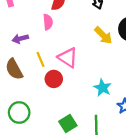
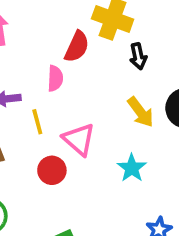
yellow line: (40, 59) -> (37, 122), moved
cyan star: (103, 88) -> (132, 168), moved

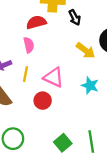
red semicircle: (77, 47) -> (36, 22), turned -114
yellow line: (37, 122) -> (26, 74), turned 42

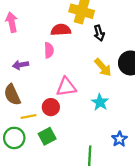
yellow line: (26, 74) -> (29, 117), moved, turned 56
pink triangle: (53, 77) -> (66, 87), turned -45
green square: (63, 143) -> (47, 136), moved

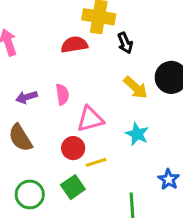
pink semicircle: (49, 50) -> (62, 94), moved
yellow line: (29, 117) -> (96, 162), moved

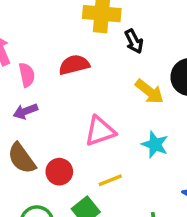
red semicircle: (74, 45) -> (74, 65), moved
pink semicircle: (62, 94) -> (27, 75), moved
red circle: (73, 148) -> (59, 172), moved

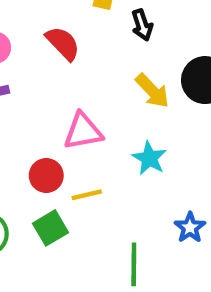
red semicircle: (74, 65) -> (63, 43), turned 52
red circle: (59, 172) -> (46, 175), moved

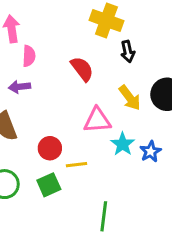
red semicircle: (63, 43) -> (82, 69), moved
pink triangle: (83, 131) -> (97, 120), moved
blue star: (190, 228) -> (151, 152), moved

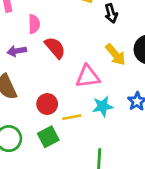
pink semicircle: (29, 56) -> (34, 24), moved
red semicircle: (82, 69) -> (55, 48), moved
cyan star: (123, 144) -> (103, 106), moved, turned 30

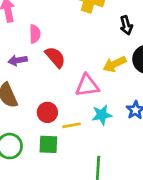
black arrow: (111, 13) -> (126, 25), moved
yellow arrow: (116, 55) -> (115, 64), turned 105
green square: (48, 137) -> (48, 144), turned 30

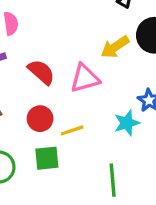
red semicircle: (55, 57) -> (41, 72), moved
cyan star: (102, 115) -> (127, 123), moved

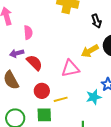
red semicircle: (41, 72) -> (34, 63), moved

